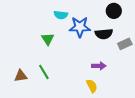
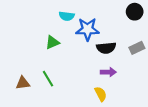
black circle: (114, 11) -> (135, 12), moved
black semicircle: (104, 34) -> (106, 48), moved
green triangle: (48, 39) -> (52, 42), turned 40

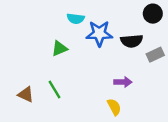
black semicircle: (106, 48) -> (132, 41), moved
brown triangle: (23, 83) -> (26, 94), turned 32

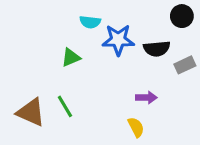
brown triangle: (26, 94) -> (31, 112), size x1.5

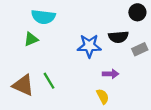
cyan semicircle: (90, 22) -> (43, 17), moved, size x1.5
blue star: (118, 40) -> (89, 46), moved
green triangle: (71, 58) -> (31, 39), moved

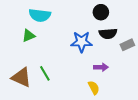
black circle: (137, 12) -> (101, 12), moved

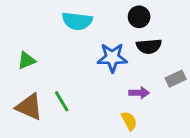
cyan semicircle: (40, 15) -> (77, 21), moved
green triangle: (29, 36) -> (26, 60), moved
gray rectangle: (127, 45) -> (176, 79), moved

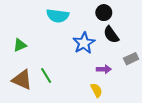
black semicircle: (149, 46) -> (111, 35), turned 60
blue star: (112, 58) -> (84, 43), turned -30

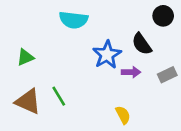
black circle: (104, 13) -> (163, 16), moved
purple arrow: (104, 69) -> (131, 72), moved

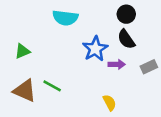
black circle: (163, 16) -> (126, 14), moved
green line: (59, 96) -> (52, 86), turned -30

